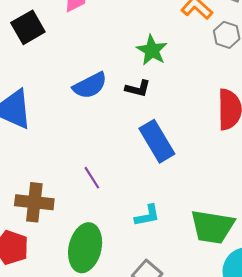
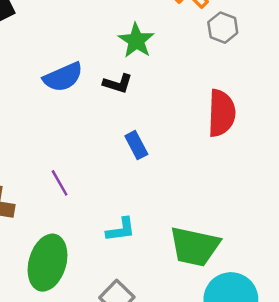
blue rectangle: (157, 141) -> (136, 145), size x0.6

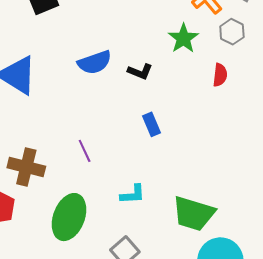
green star: (136, 41) -> (183, 38), moved
red semicircle: (221, 113) -> (220, 75), moved, size x0.6

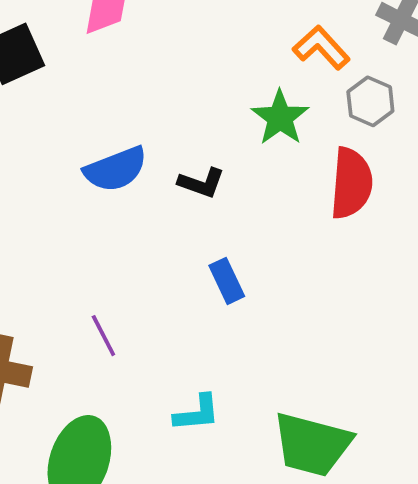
red semicircle: (220, 75) -> (351, 183), size x1.6

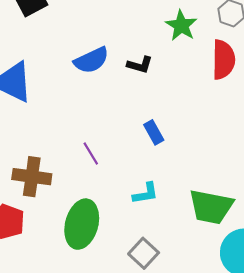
blue rectangle: (227, 281) -> (154, 132), moved

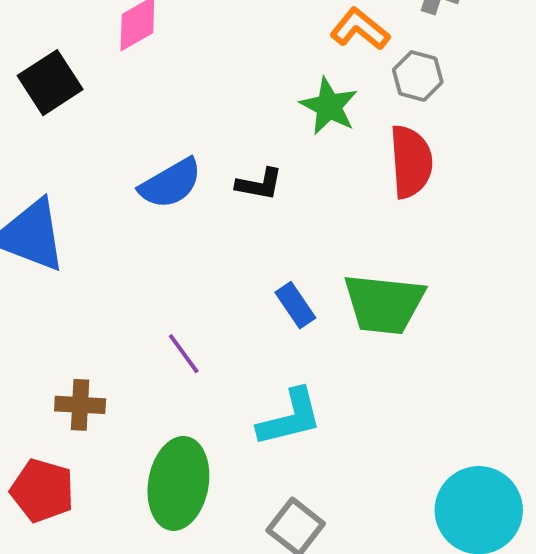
brown cross: (32, 177) -> (80, 405), size x0.7
cyan L-shape: (146, 193) -> (290, 418), size x1.4
green trapezoid: (211, 207) -> (384, 304), moved

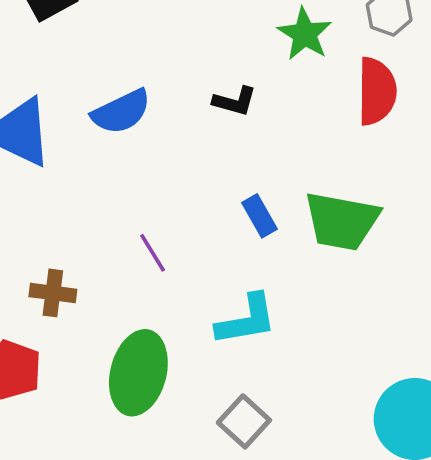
blue semicircle: (171, 184) -> (121, 112), moved

